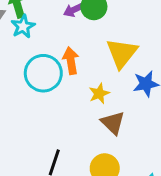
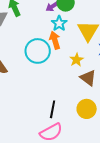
cyan star: (23, 26) -> (59, 23), moved

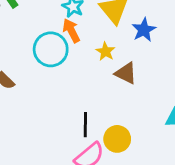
yellow circle: (87, 109) -> (117, 139), moved

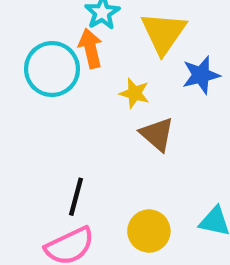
yellow star: (105, 51) -> (134, 93), turned -30
yellow circle: (117, 139) -> (149, 231), moved

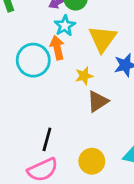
yellow star: (134, 93) -> (84, 76), turned -30
brown triangle: (157, 134) -> (98, 101), turned 45

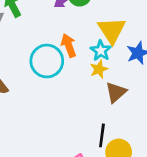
cyan star: (65, 26) -> (101, 51), moved
black line: (47, 139) -> (102, 135), moved

